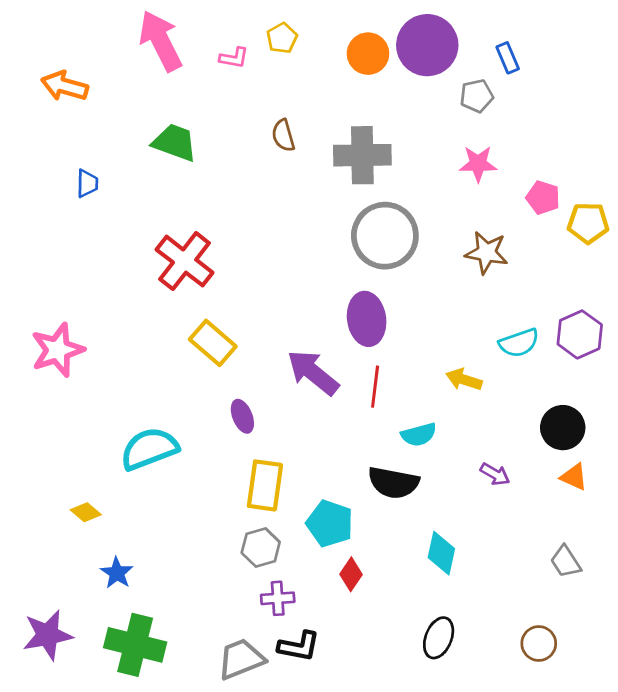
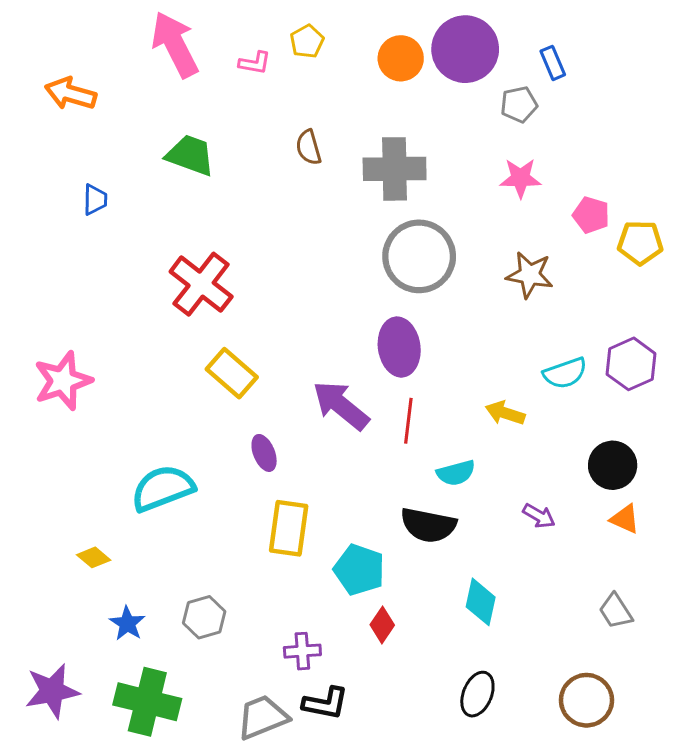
gray hexagon: (261, 548) -> (204, 617), moved
brown circle: (539, 643) -> (586, 700), size x1.4

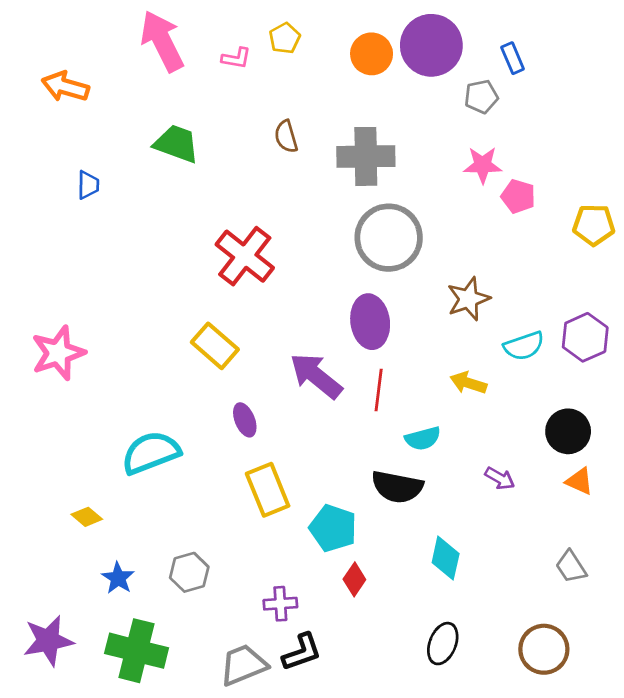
pink pentagon: (591, 215) -> (518, 196), moved
brown star: (530, 275) -> (468, 299), moved, turned -30
red cross: (201, 284) -> (245, 256), moved
yellow rectangle: (289, 528) -> (268, 490), turned -30
black L-shape: (325, 703) -> (302, 652), turned -30

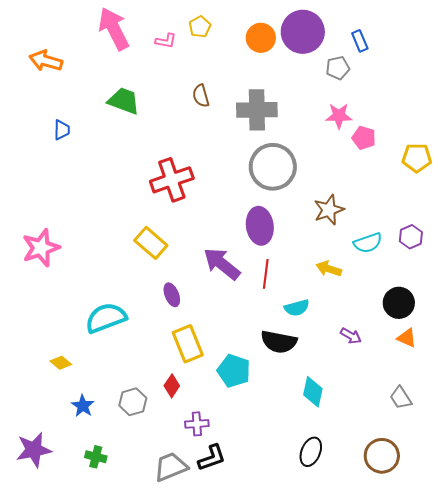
red cross: (245, 256) -> (172, 180), turned 33
purple hexagon: (585, 337) -> (411, 237), size x0.7
red diamond: (354, 579) -> (172, 386), moved
green cross: (137, 651) -> (96, 457), size x0.5

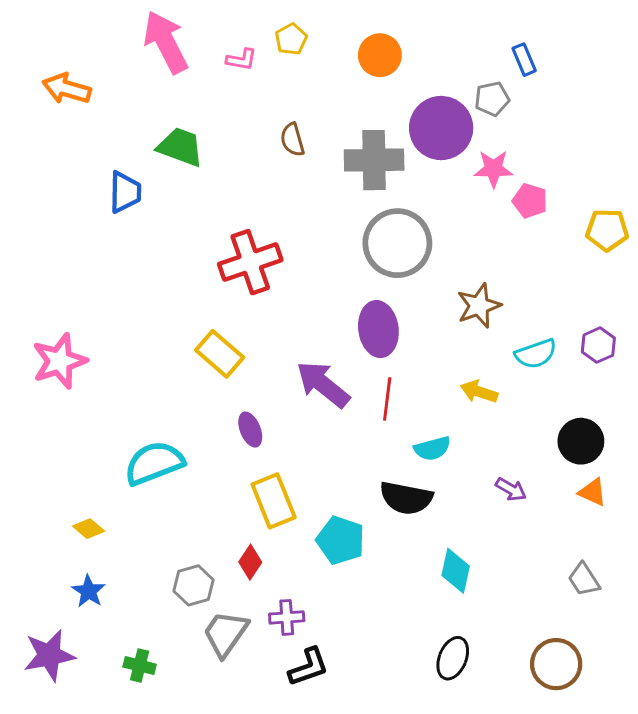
purple circle: (303, 32) -> (441, 128), moved
blue trapezoid: (62, 130) -> (125, 192), moved, size x1.4
blue star: (83, 406) -> (89, 591), moved
gray trapezoid: (171, 467) -> (225, 633), moved, turned -33

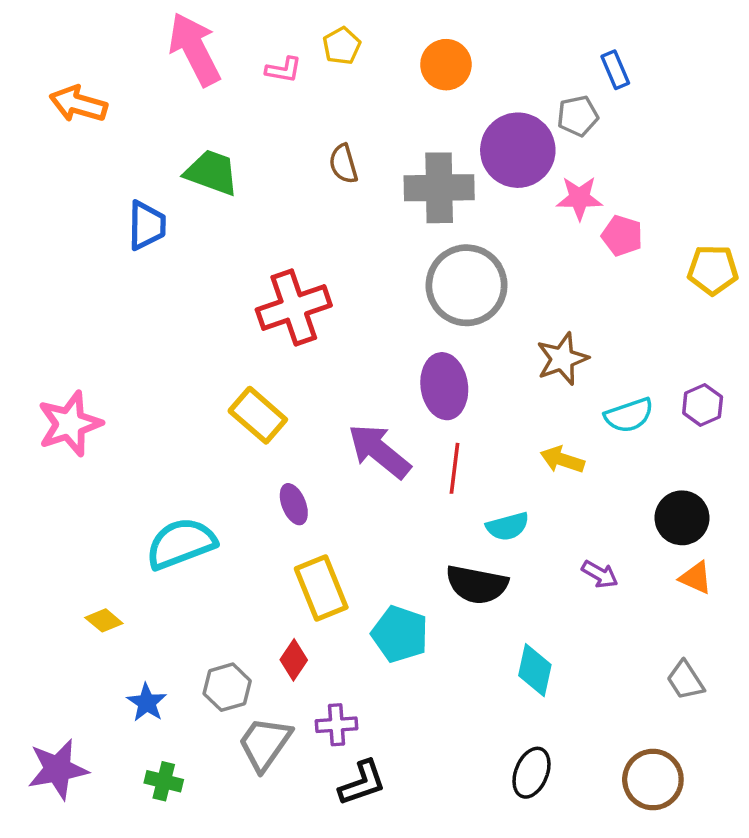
blue star: (89, 591) -> (147, 703), moved

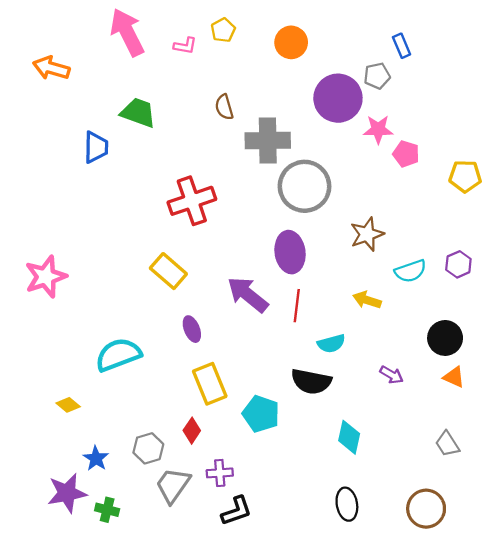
gray cross: (439, 188) -> (268, 141), moved
purple star: (58, 769) -> (67, 493), moved
black ellipse: (531, 773) -> (347, 504), turned -32

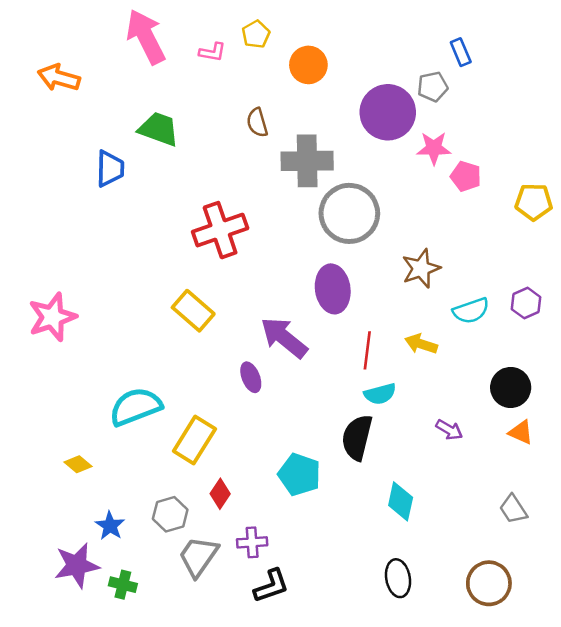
orange circle: (291, 42) -> (308, 65), moved
red line: (297, 306) -> (367, 350), moved
purple ellipse: (192, 329) -> (251, 377), moved
black semicircle: (311, 381) -> (357, 437), turned 93
yellow rectangle: (210, 384) -> (194, 440), moved, turned 54

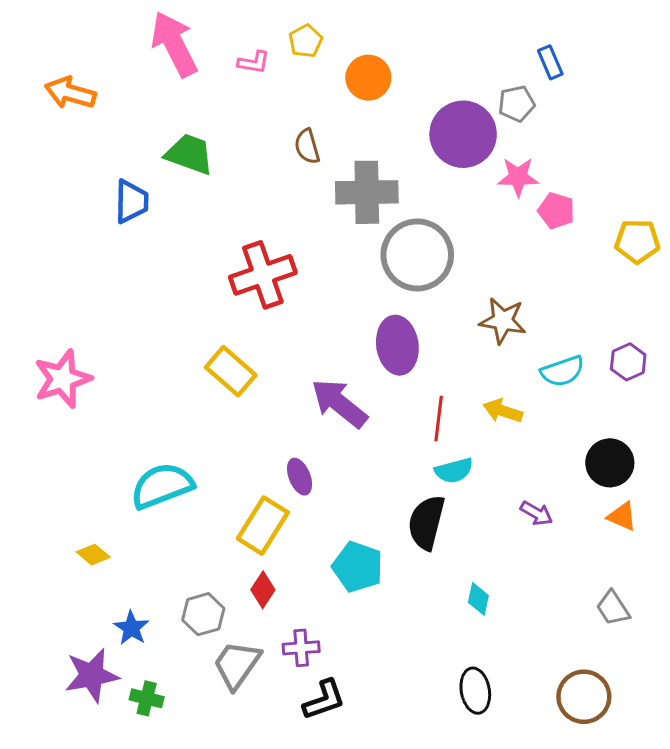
brown star: (421, 268) -> (503, 321), turned 30
purple ellipse: (251, 377) -> (300, 477), moved
yellow rectangle: (194, 440) -> (263, 526), moved
cyan diamond: (401, 501) -> (478, 599), size x0.7

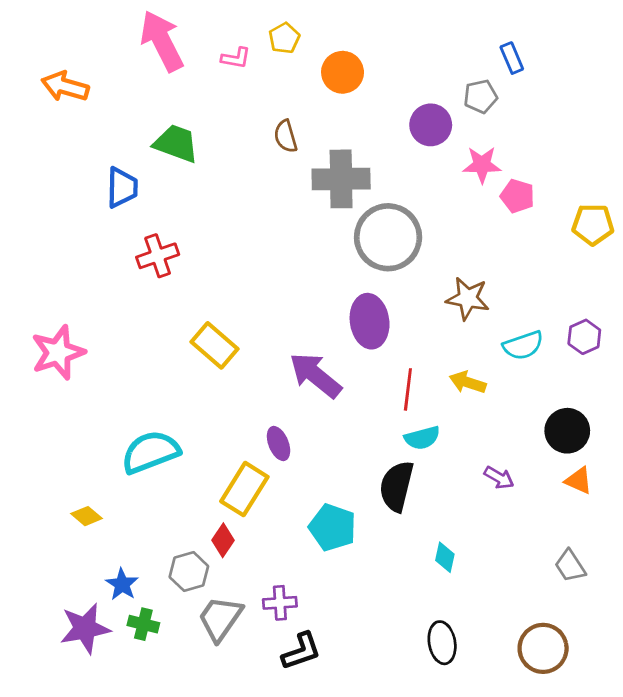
purple circle: (463, 134) -> (431, 125), size x0.7
red cross: (263, 275) -> (158, 256), moved, size x0.7
red diamond: (263, 590) -> (223, 540), moved
green cross: (147, 698) -> (143, 624), moved

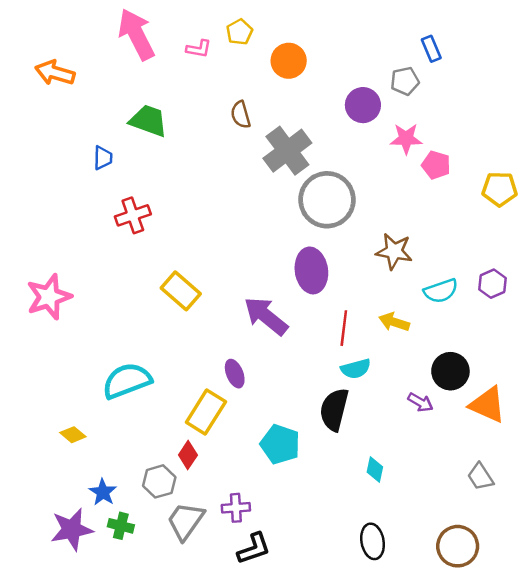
gray cross: (341, 179) -> (287, 151), turned -36
blue trapezoid: (122, 187) -> (103, 158), size x0.7
black circle: (567, 431) -> (450, 371), moved
orange triangle: (579, 480) -> (488, 405), size x1.6

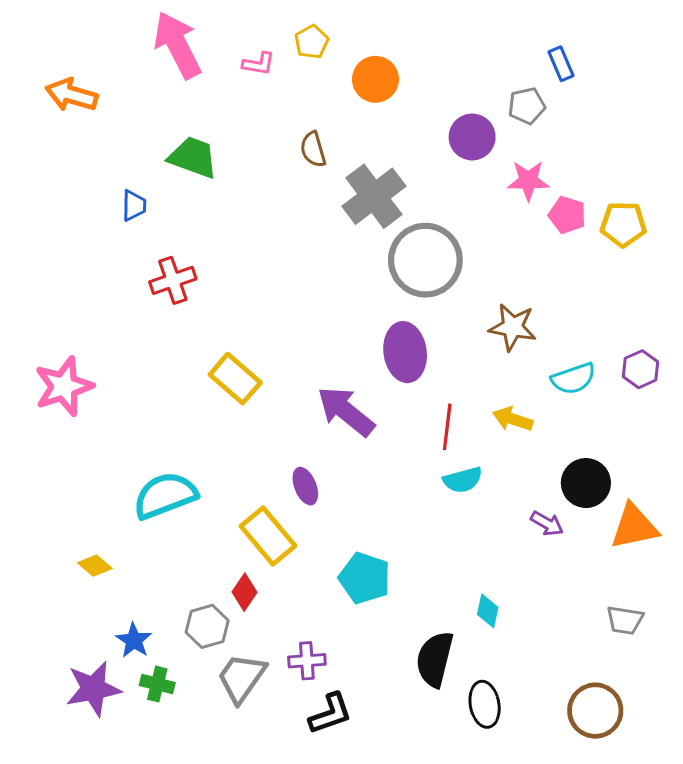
yellow pentagon: (500, 189) -> (623, 224), moved
orange triangle: (488, 405) -> (634, 527), turned -36
black semicircle: (334, 410) -> (435, 659), moved
yellow rectangle: (206, 412) -> (268, 536), turned -72
gray trapezoid: (480, 477) -> (625, 620), turned -48

